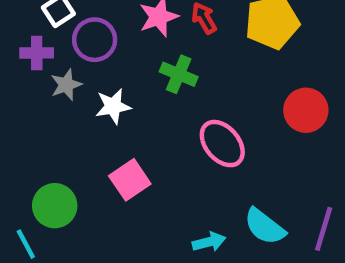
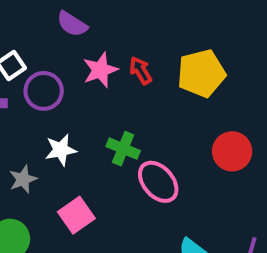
green cross: (179, 74) -> (123, 149), moved
gray star: (66, 85) -> (23, 179), moved

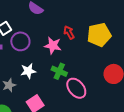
pink star: (100, 70) -> (53, 46), moved, turned 30

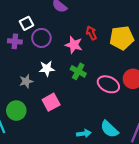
pink ellipse: (76, 88) -> (108, 84), moved, turned -30

